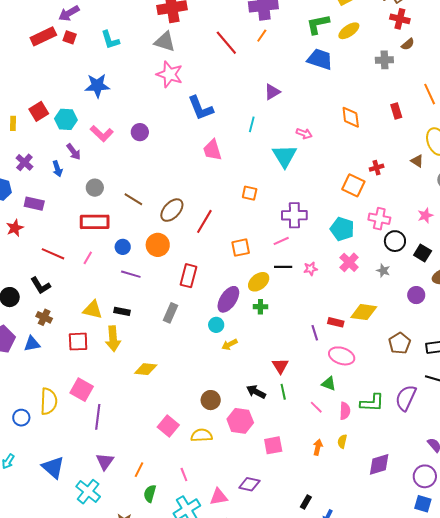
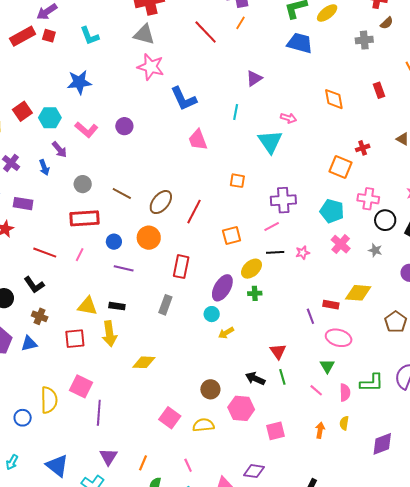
green triangle: (329, 384) -> (327, 366), turned 42

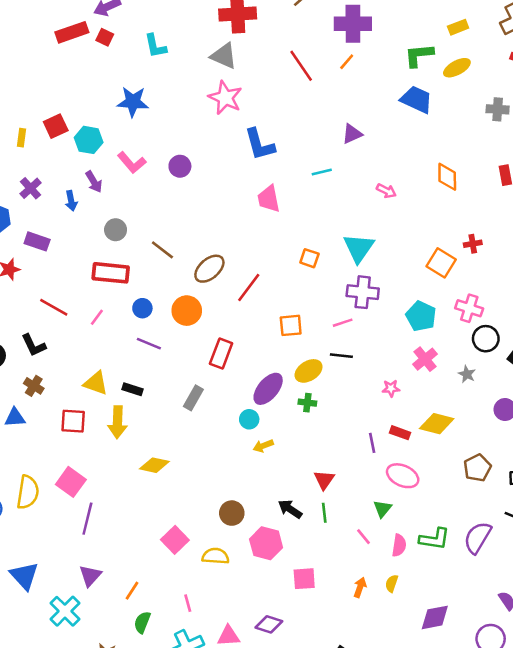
cyan line: (236, 112) -> (322, 172), turned 56
cyan triangle: (270, 142) -> (359, 248), moved
pink star: (303, 253) -> (391, 388), moved

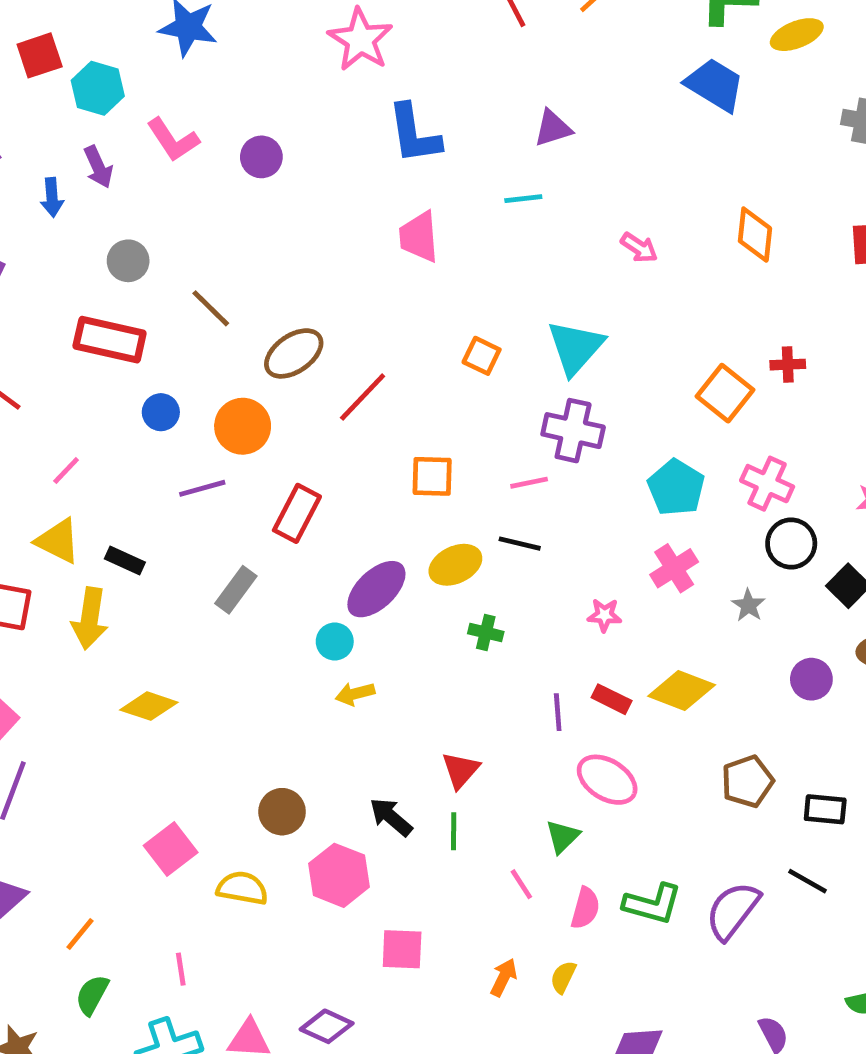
purple triangle: (352, 134) -> (553, 128), moved
pink line: (97, 317) -> (66, 470), moved
purple line: (149, 344) -> (202, 488), moved, turned -45
green cross: (307, 403) -> (486, 633), moved

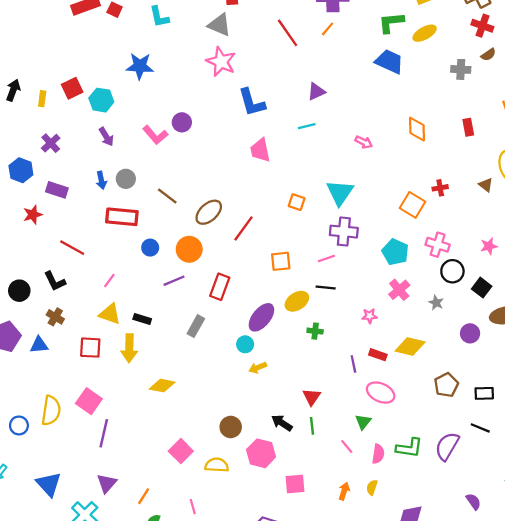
pink L-shape: (173, 140) -> (155, 135), moved
blue arrow: (52, 197) -> (101, 180), moved

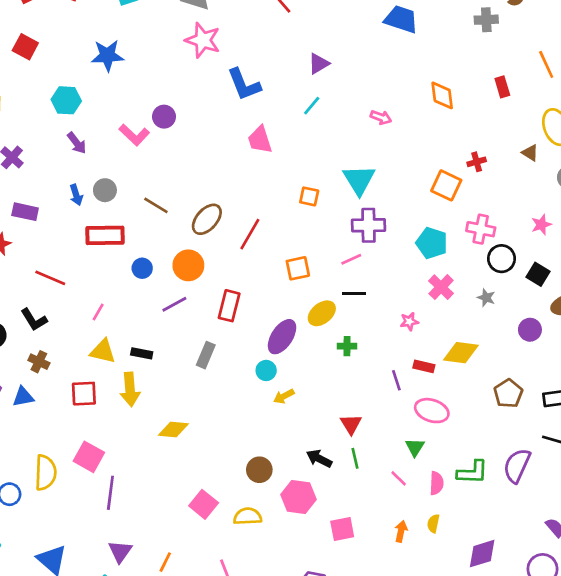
red square: (72, 88) -> (25, 47), moved, turned -30
cyan line: (307, 126) -> (312, 106), turned -30

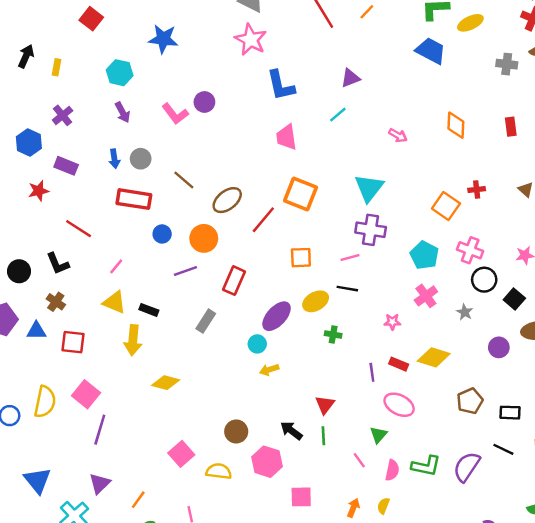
orange square: (309, 196) -> (300, 194), moved, size x1.8
red square: (84, 394) -> (73, 342), moved

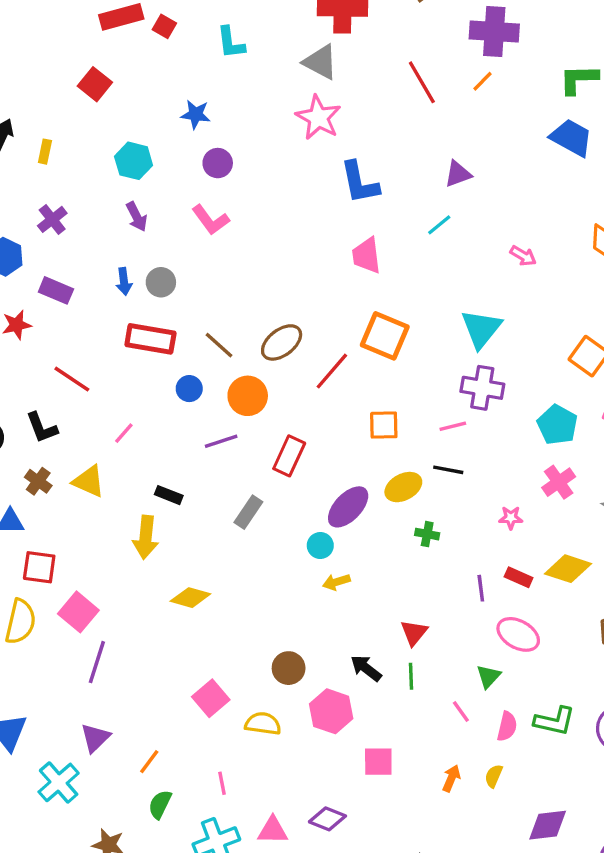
blue star: (163, 39) -> (196, 114), size x0.7
purple circle: (204, 102) -> (218, 163), moved
brown line: (184, 180) -> (219, 345), moved
yellow triangle: (114, 302) -> (89, 481), moved
red square: (73, 342) -> (39, 567), moved

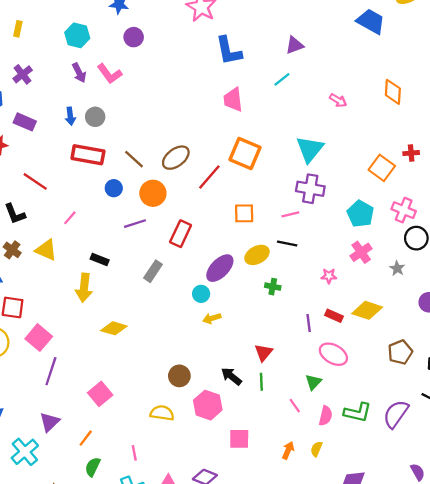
pink L-shape: (211, 220) -> (110, 74), moved
pink square: (211, 698) -> (100, 394), moved

